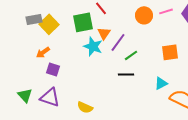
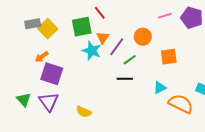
orange circle: (144, 15) -> (143, 37), moved
purple square: (53, 69) -> (52, 74), size x1.6
purple triangle: (50, 97) -> (49, 102), turned 35

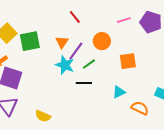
red line: (100, 13) -> (75, 17), moved
green square: (82, 27) -> (30, 41), moved
cyan star: (92, 51) -> (65, 65), moved
orange semicircle: (181, 104) -> (140, 108), size x0.7

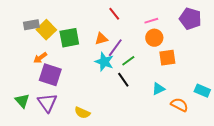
pink line: (124, 20) -> (151, 21), moved
orange circle: (102, 41) -> (154, 38), moved
orange triangle: (62, 42) -> (101, 39), turned 40
black line: (84, 83) -> (123, 80), turned 56

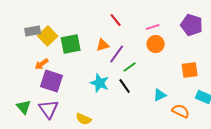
orange square: (167, 58) -> (190, 70), moved
cyan star: (104, 62) -> (100, 83), moved

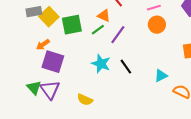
orange triangle: (103, 45) -> (104, 16), moved, turned 40
green line: (130, 67) -> (98, 30), moved
green triangle: (24, 107) -> (34, 88), moved

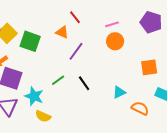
green square: (72, 25) -> (30, 41), turned 30
green line: (98, 30) -> (58, 80), moved
cyan star: (101, 64) -> (34, 96), moved

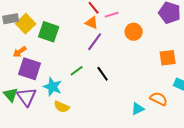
pink line: (112, 24) -> (112, 15), moved
orange triangle: (62, 32) -> (92, 23), moved
cyan triangle: (119, 92) -> (138, 109), moved

